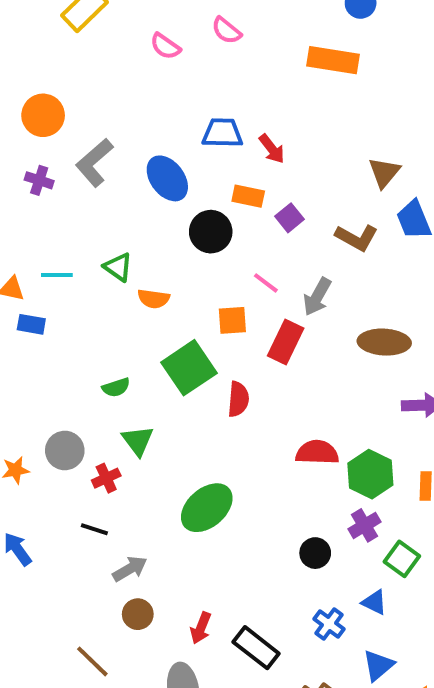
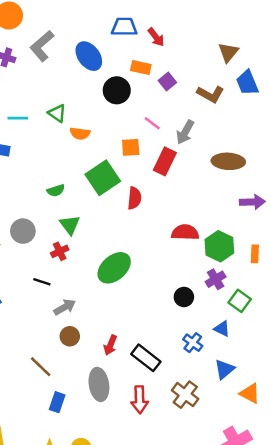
red cross: (106, 478) -> (60, 251), moved

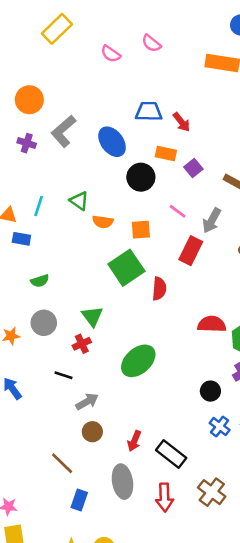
cyan line: (18, 118) -> (39, 206), turned -72
orange square: (131, 147) -> (141, 230), moved
green semicircle: (56, 190) -> (40, 281), moved
blue cross: (193, 343) -> (220, 426), moved

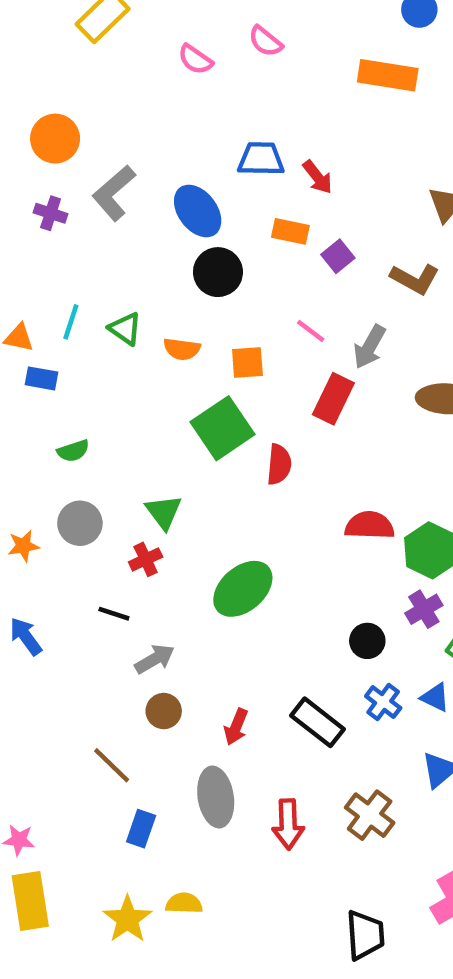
black circle: (141, 177) -> (218, 272), moved
green triangle: (79, 201) -> (125, 329), moved
black rectangle: (171, 454) -> (318, 722), moved

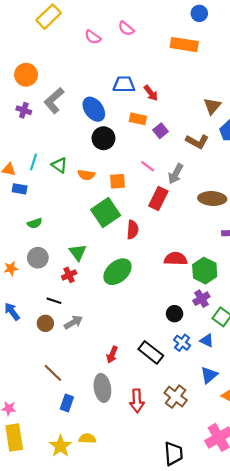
green ellipse: (243, 589) -> (117, 272), moved
brown circle: (164, 711) -> (45, 323), moved

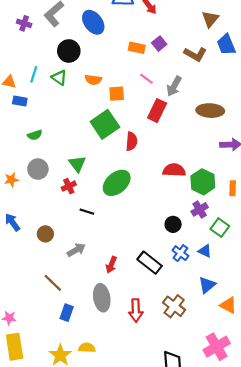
orange rectangle: (138, 119) -> (137, 48), moved
black circle: (103, 138) -> (69, 51), moved
orange semicircle: (86, 175) -> (93, 80), moved
black line: (54, 301) -> (87, 212), moved
gray arrow: (73, 322) -> (76, 250), moved

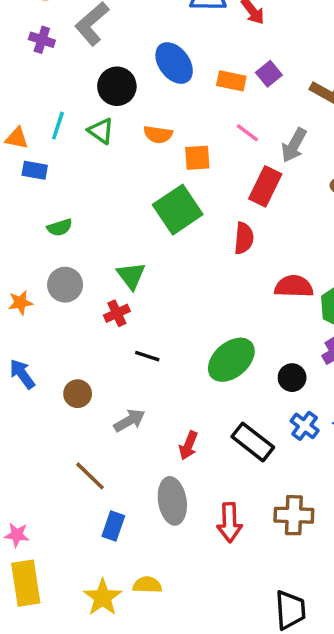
blue ellipse: (93, 22) -> (174, 63), moved
red semicircle: (132, 141) -> (244, 238), moved
green ellipse: (117, 183) -> (231, 360), moved
brown cross: (174, 306) -> (294, 515), turned -35

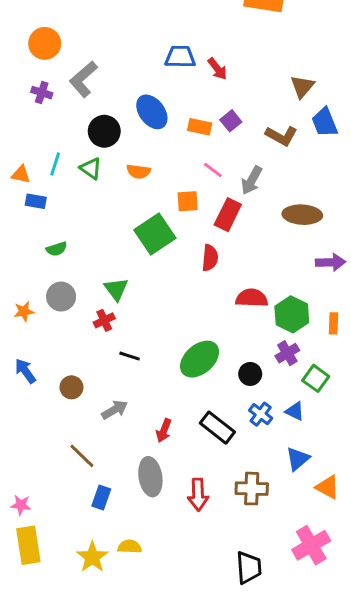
orange square: (197, 158) -> (188, 201), moved

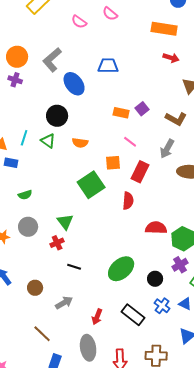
red arrow: (217, 69) -> (171, 58), moved, turned -35
gray L-shape: (83, 79) -> (52, 60), moved
purple cross: (42, 93) -> (15, 80), moved
blue ellipse: (152, 112) -> (74, 84), moved
gray arrow: (252, 180) -> (167, 149), moved

